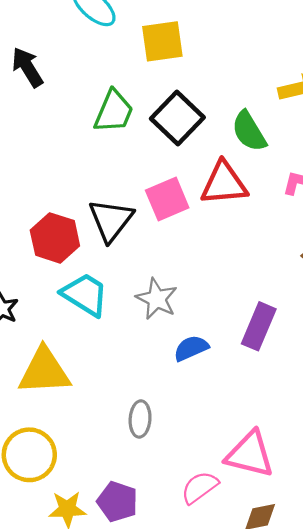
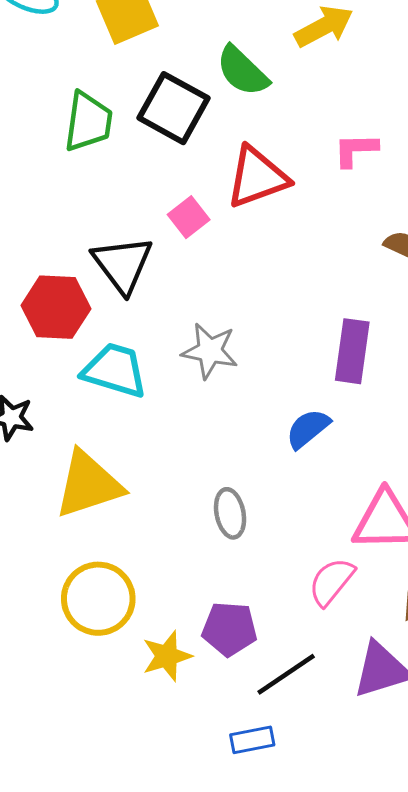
green semicircle: (249, 131) -> (242, 71), moved
pink square: (167, 199) -> (189, 217), size x0.7
blue semicircle: (191, 348) -> (308, 429), moved

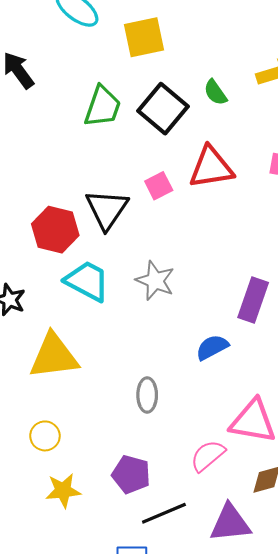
green semicircle: (242, 71) -> (215, 92), size x0.7
yellow circle: (98, 599) -> (45, 436), size x0.6
yellow star: (167, 656) -> (63, 491), moved

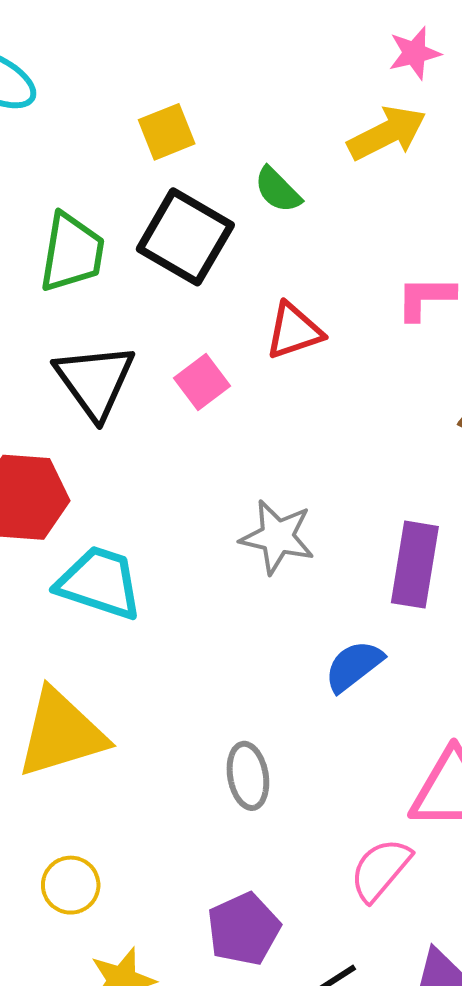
yellow square: (144, 37) -> (167, 132), moved, size x0.7
red triangle: (211, 167) -> (294, 331), size x0.7
black triangle: (107, 209) -> (95, 381), moved
gray star: (155, 281) -> (277, 537), moved
purple pentagon: (131, 474) -> (244, 929), turned -30

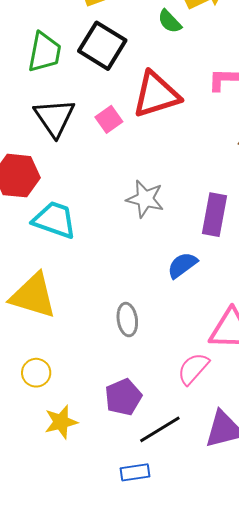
green semicircle: (278, 190) -> (170, 21), moved
red triangle: (294, 331) -> (156, 95), size x1.6
yellow triangle: (61, 733) -> (33, 296), turned 32

